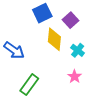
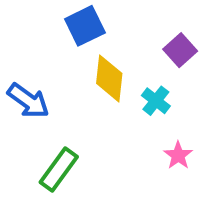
purple square: (71, 20) -> (180, 50), moved
pink star: (75, 77) -> (178, 155), moved

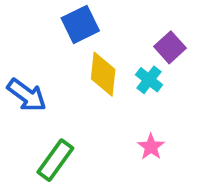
cyan cross: (156, 101) -> (149, 80), moved
pink star: (178, 155) -> (151, 147), moved

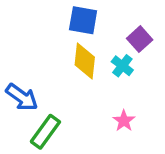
blue square: (80, 24) -> (83, 20), moved, turned 36
blue arrow: (27, 95) -> (22, 97), moved

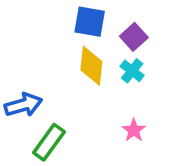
purple square: (140, 39) -> (134, 37), moved
blue arrow: (22, 97) -> (23, 105), turned -52

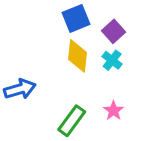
blue square: (90, 22) -> (76, 18), turned -32
green rectangle: (49, 142) -> (72, 121), moved

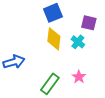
purple square: (113, 31) -> (89, 23), moved, turned -35

